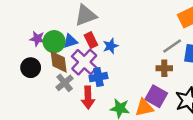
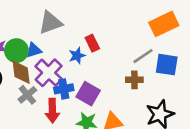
red rectangle: (91, 40) -> (92, 43), moved
purple square: (156, 96) -> (88, 94), moved

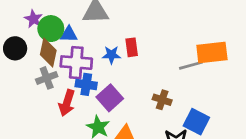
gray line: (143, 56) -> (191, 65), moved
blue square: (167, 65) -> (196, 122), moved
purple cross: (49, 73) -> (76, 63), turned 32

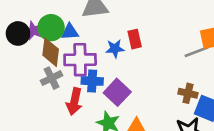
purple star: (33, 19) -> (33, 30), moved
black circle: (15, 48) -> (18, 33), moved
brown cross: (162, 100) -> (188, 93), moved

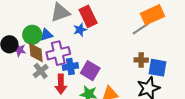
purple star: (33, 30) -> (19, 50), moved
red rectangle: (135, 39) -> (88, 16), moved, size x1.5
blue star: (115, 49) -> (80, 30), moved

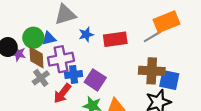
red rectangle: (88, 16) -> (115, 39), moved, turned -75
brown cross: (141, 60) -> (152, 71), size x1.6
red arrow: (61, 84) -> (62, 93), turned 36

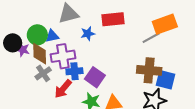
red rectangle: (115, 39) -> (113, 19), moved

